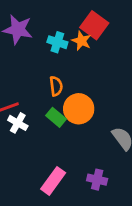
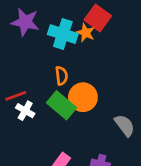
cyan cross: (57, 42) -> (63, 34), size x1.5
green rectangle: (56, 117) -> (61, 105), size x1.5

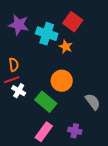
orange star: (86, 33) -> (66, 47), moved
orange semicircle: (61, 76) -> (14, 65), moved
green rectangle: (61, 105) -> (46, 102), moved

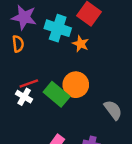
orange semicircle: (14, 65) -> (18, 44), moved
red line: (12, 80) -> (29, 83), moved
green rectangle: (46, 102) -> (57, 94), moved

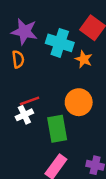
green rectangle: (57, 94) -> (57, 129), moved, turned 40
white cross: (24, 97) -> (24, 115), turned 35

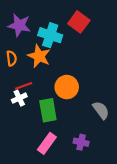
orange semicircle: (18, 59) -> (12, 58), moved
orange star: (84, 59) -> (39, 56), moved, size x1.5

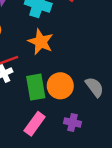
orange star: (39, 56) -> (41, 42), moved
orange circle: (67, 87) -> (60, 86), moved

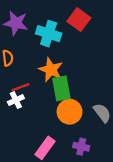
green rectangle: (36, 87) -> (61, 88), moved

